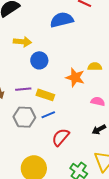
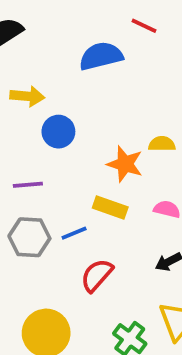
yellow rectangle: (45, 95) -> (110, 207), moved

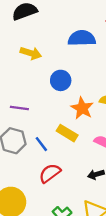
blue circle: (58, 132) -> (61, 80), moved
blue line: (74, 233) -> (41, 144), turned 63

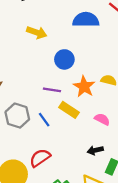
purple line: (19, 108) -> (52, 90), moved
red semicircle: (50, 173) -> (40, 158), moved

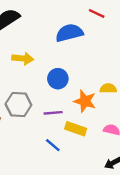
gray hexagon: (17, 116) -> (18, 105), moved

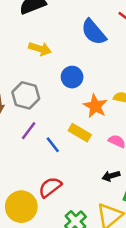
blue semicircle: (69, 33) -> (94, 32), turned -128
purple line: (53, 113) -> (29, 131), moved, turned -60

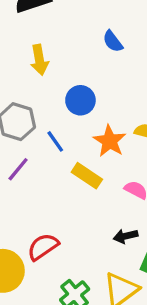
blue semicircle: (94, 32) -> (113, 41), size x0.6
yellow arrow: (40, 49) -> (39, 60), turned 60
blue line: (53, 145) -> (55, 141), moved

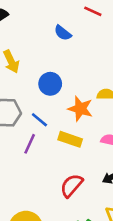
purple line: (18, 169) -> (30, 144), moved
red semicircle: (43, 247) -> (71, 186), moved

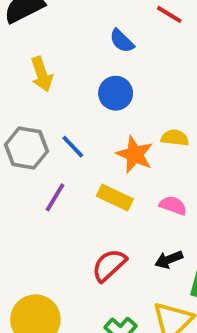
blue circle: (50, 84) -> (116, 93), moved
blue line: (39, 120) -> (73, 147), moved

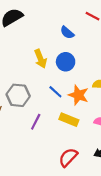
yellow arrow: (42, 74) -> (41, 59), moved
blue line: (73, 147) -> (55, 92), moved

